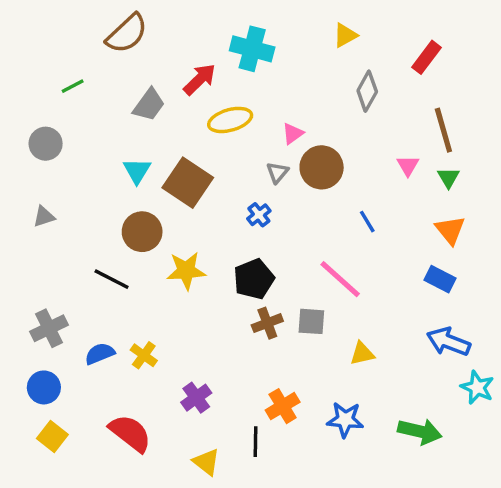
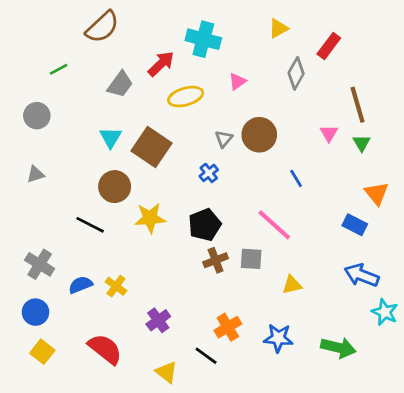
red rectangle: (426, 57) -> (329, 46), moved
pink triangle: (293, 134) -> (237, 82), moved
orange triangle: (450, 230) -> (377, 193), moved
gray cross: (49, 328) -> (40, 264), turned -32
black line: (255, 442) -> (206, 356), turned -55

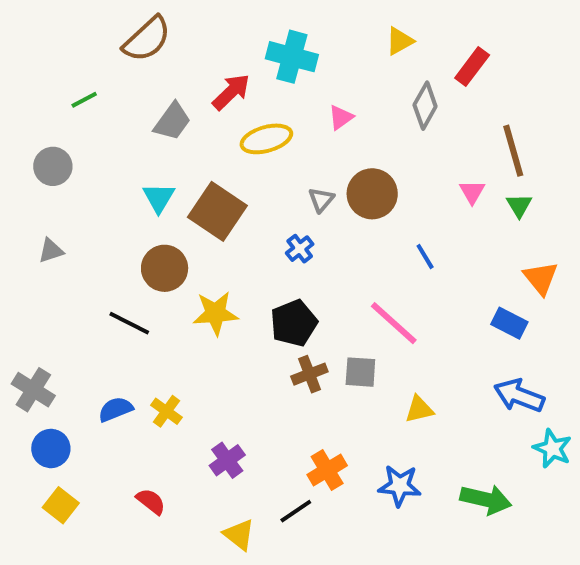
gray cross: (40, 264) -> (33, 390), moved
red semicircle: (105, 349) -> (151, 501), size x0.6
black line: (206, 356) -> (296, 511), turned -70

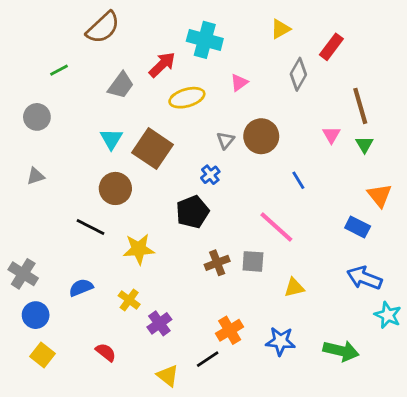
yellow star: (215, 313) -> (139, 249), moved
black pentagon: (294, 323) -> (192, 212), moved
yellow cross: (166, 411) -> (129, 300), moved

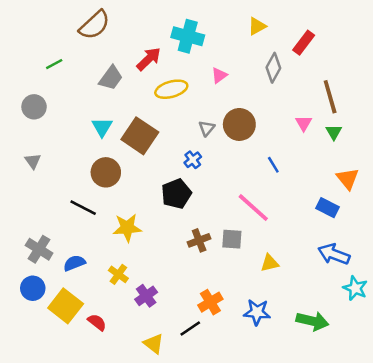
gray triangle: (36, 176) -> (33, 161), turned -48
gray cross: (23, 274) -> (39, 249), moved
yellow square: (42, 355) -> (66, 306), moved, size x1.5

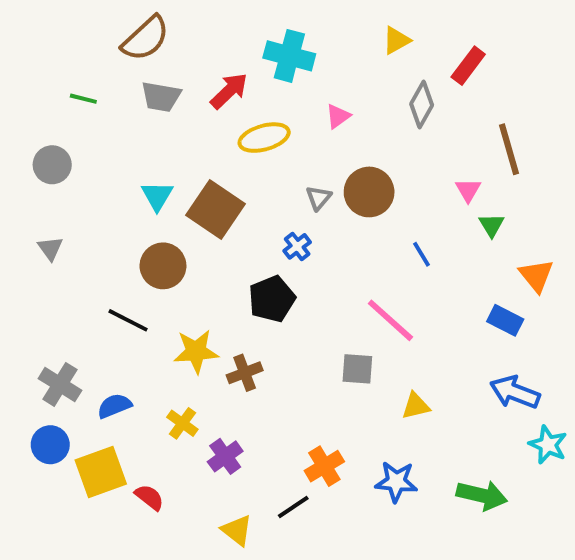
green line: (54, 64) -> (83, 99), turned 42
gray trapezoid: (111, 78) -> (161, 97), moved, turned 64
green triangle: (334, 132) -> (492, 225), moved
brown cross: (199, 240) -> (245, 373), moved
yellow square: (66, 306) -> (101, 472), turned 32

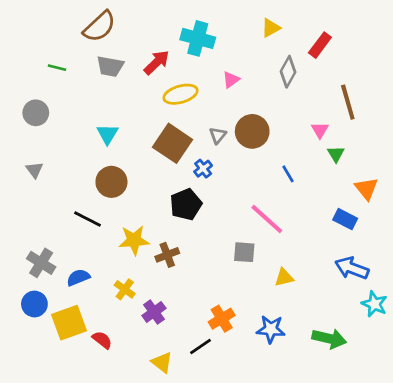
brown square: (215, 209) -> (173, 143), moved

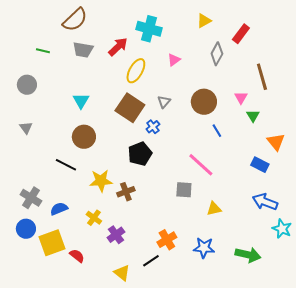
yellow ellipse: (181, 94) -> (136, 71), turned -45
brown circle: (252, 131) -> (204, 102), moved

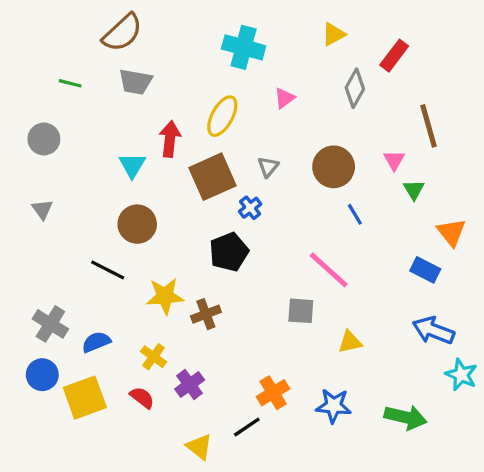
red arrow: (118, 47) -> (170, 139), moved, turned -40
brown square: (130, 108) -> (212, 177), turned 32
red semicircle: (77, 256) -> (142, 398), moved

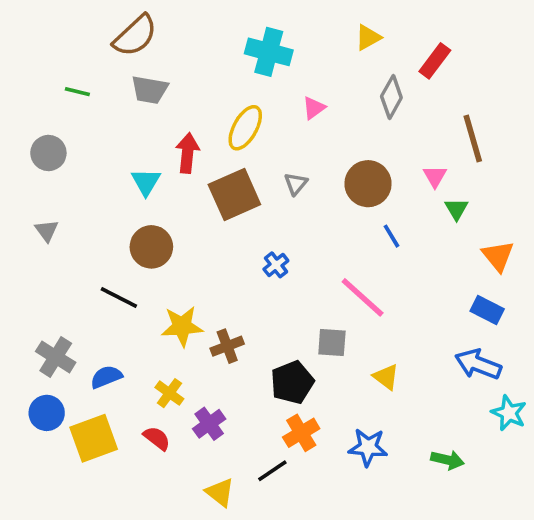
blue cross: (250, 208) -> (276, 265), moved
black pentagon: (229, 252) -> (292, 382), moved
blue rectangle: (425, 270) -> (487, 310), moved
yellow triangle: (350, 342) -> (386, 377), turned 50
green arrow: (406, 417) -> (447, 460), size x0.7

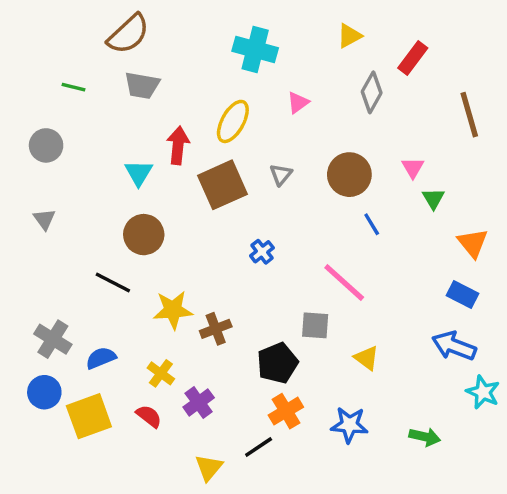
brown line: (473, 139) -> (469, 115), moved
yellow triangle: (220, 492) -> (209, 468), turned 32

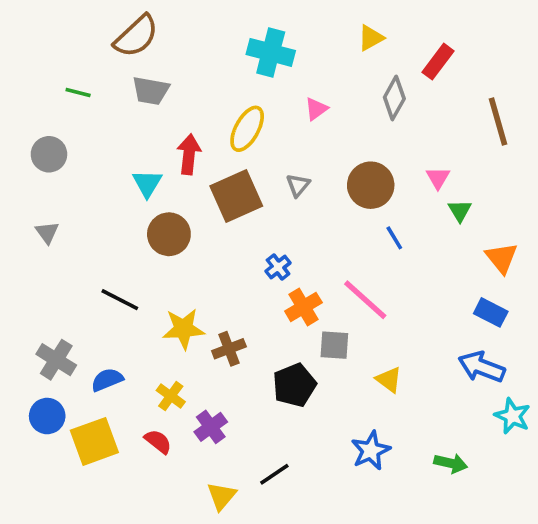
brown circle: (144, 235) -> (169, 234), moved
orange cross: (286, 411) -> (303, 307), moved
blue star: (349, 425) -> (371, 451), turned -30

